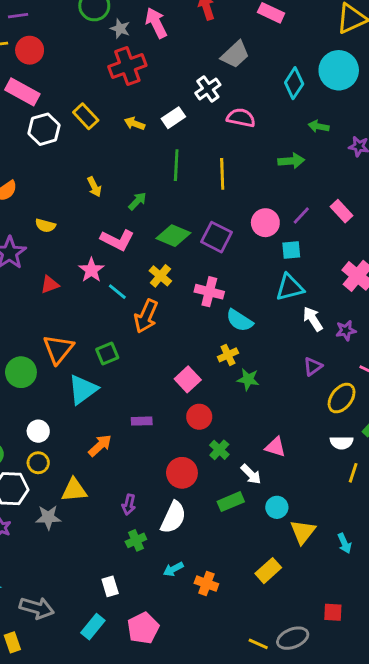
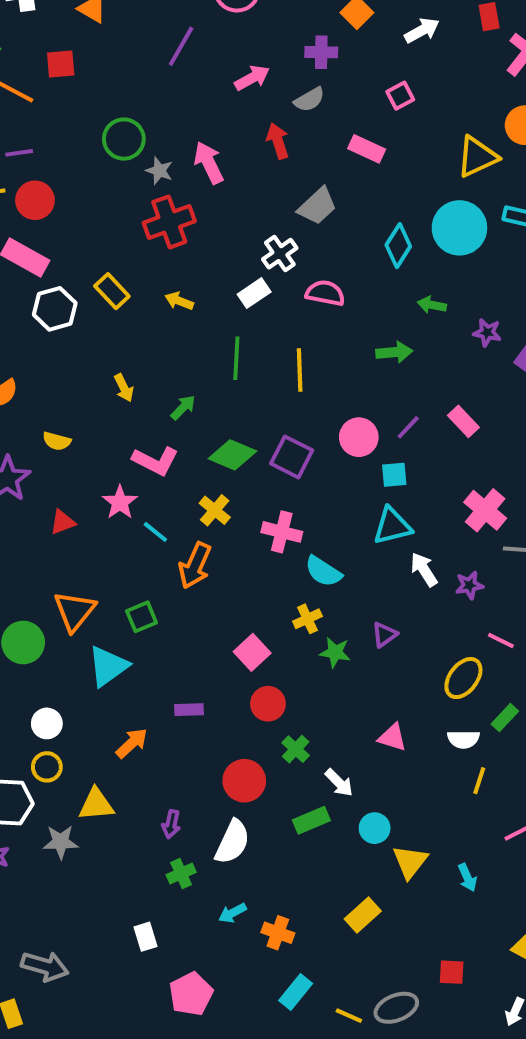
white rectangle: (173, 118) -> (254, 293), moved
purple triangle: (313, 366) -> (384, 635), moved
pink triangle: (275, 447) -> (392, 737), moved
cyan rectangle: (93, 627) -> (296, 992), moved

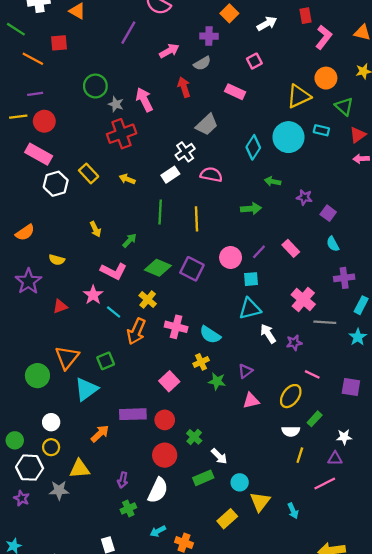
pink cross: (282, 532) -> (176, 327), moved
red circle: (268, 704) -> (165, 420), moved
purple rectangle: (189, 710) -> (133, 414), size x1.6
pink triangle: (392, 737) -> (251, 401), moved, turned -30
yellow rectangle: (363, 915) -> (227, 519), moved

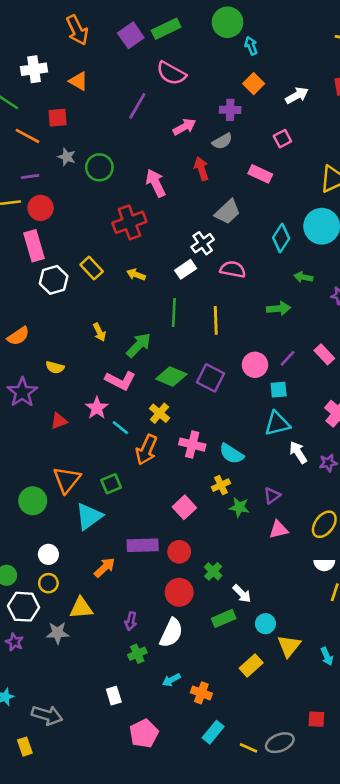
gray star: (116, 104) -> (67, 157), moved
pink rectangle: (39, 154) -> (34, 246), turned 45
green arrow: (129, 240) -> (139, 345), size x1.5

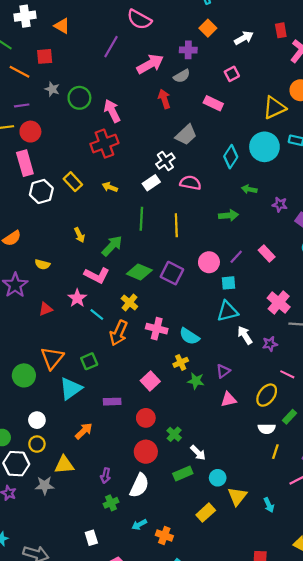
pink arrow: (184, 127) -> (150, 64), size x1.4
pink arrow: (156, 183) -> (112, 111), moved
purple rectangle: (143, 545) -> (112, 402), moved, size x0.7

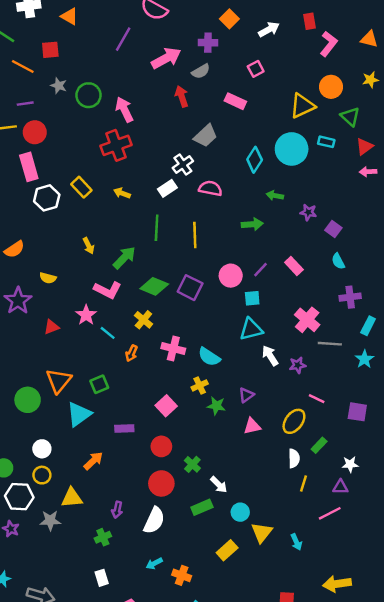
orange arrow: (119, 333) -> (132, 353), size x0.6
white semicircle: (267, 429) -> (294, 458), turned -91
green cross: (111, 503) -> (103, 537), moved

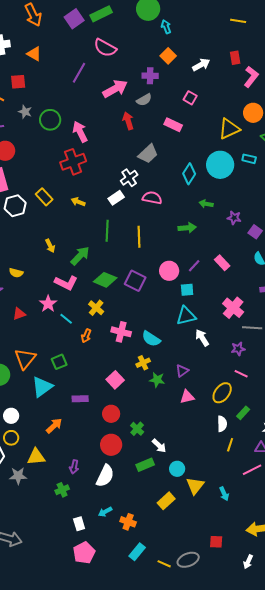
pink square: (256, 69) -> (190, 98), turned -32
purple star: (298, 365) -> (238, 349), moved
white rectangle: (102, 578) -> (79, 524), moved

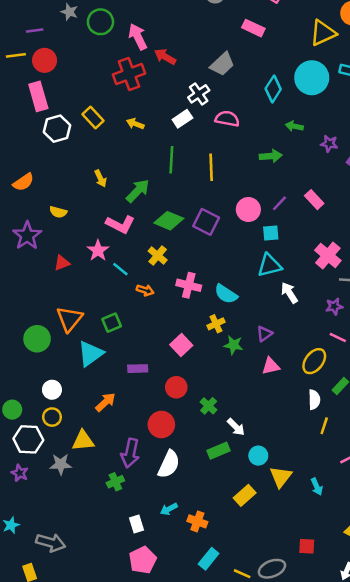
red arrow: (128, 121) -> (165, 57), moved, turned -42
orange arrow: (86, 336) -> (145, 290), turned -96
red circle: (111, 445) -> (161, 425), moved
purple arrow: (74, 467) -> (130, 453), size x1.6

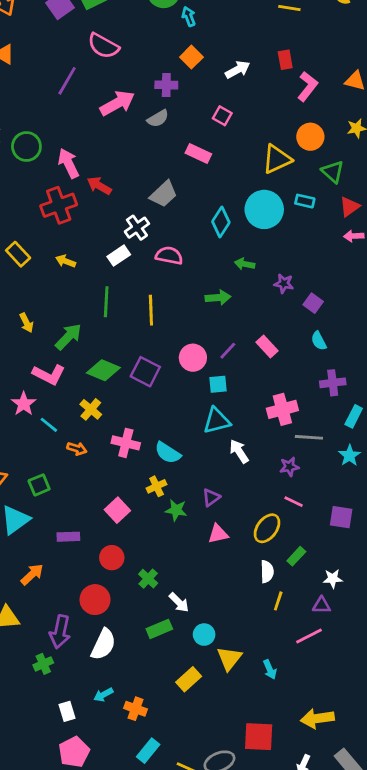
pink cross: (328, 255) -> (282, 409), turned 35
red square: (307, 546) -> (259, 737), size x1.6

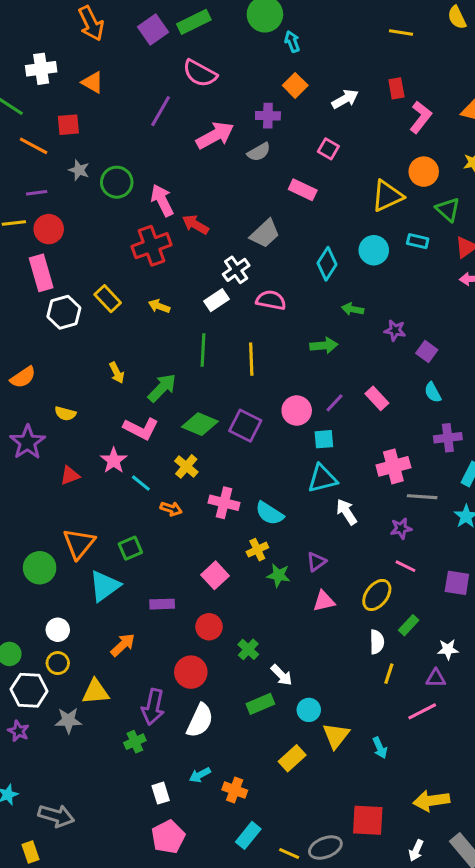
cyan circle: (264, 209) -> (374, 250), size x0.7

